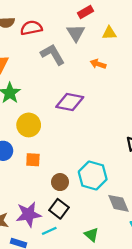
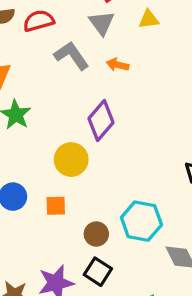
orange arrow: (98, 64) -> (118, 65), moved
purple diamond: (70, 102) -> (101, 120), turned -56
yellow circle: (29, 125) -> (71, 160), moved

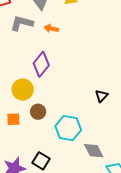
gray L-shape: (72, 56) -> (22, 23), turned -40
brown circle: (96, 234) -> (38, 112), moved

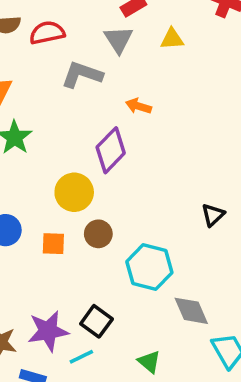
orange arrow: (51, 29) -> (138, 106), moved

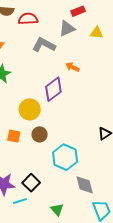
gray triangle: (118, 40) -> (67, 29), turned 30

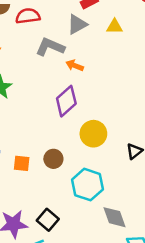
orange arrow: (72, 67) -> (75, 65), moved
yellow circle: (30, 109) -> (93, 134), moved

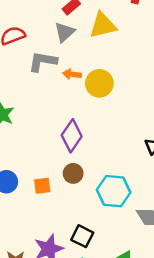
yellow triangle: (115, 27) -> (103, 25), size x1.6
purple diamond: (66, 101) -> (72, 136), moved
yellow circle: (93, 134) -> (99, 83), moved

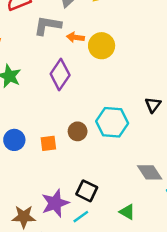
purple diamond: (72, 136) -> (60, 74), moved
cyan hexagon: (114, 191) -> (112, 122), moved

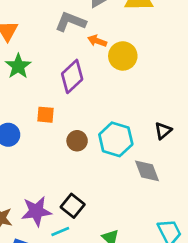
orange square: (48, 143) -> (46, 115), moved
gray diamond: (150, 172) -> (147, 171), moved

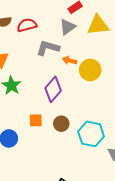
brown circle: (77, 141) -> (61, 124), moved

